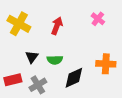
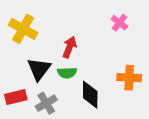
red arrow: (57, 26) -> (69, 47), moved
black triangle: (32, 57) -> (39, 69), size x1.5
black diamond: (74, 78) -> (90, 95), turned -65

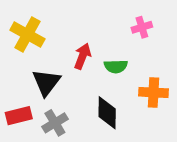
pink cross: (119, 23) -> (142, 27), turned 35
green semicircle: (67, 73) -> (116, 66), moved

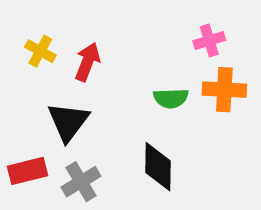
yellow cross: (27, 35) -> (40, 51), size x0.6
red arrow: (82, 56) -> (87, 62), moved
orange cross: (153, 92) -> (224, 90), moved

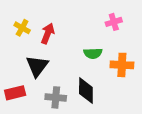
orange cross: (224, 90) -> (122, 65), moved
gray cross: (81, 182) -> (56, 97), moved, turned 36

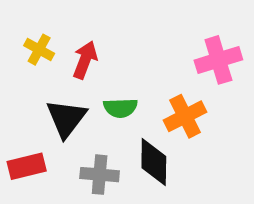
pink cross: (114, 22) -> (218, 60), moved, size x1.5
green semicircle: (93, 53) -> (120, 108), moved
orange cross: (122, 65) -> (185, 116), moved, turned -30

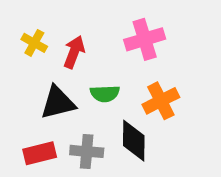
pink cross: (218, 60) -> (145, 39), moved
black triangle: (66, 118) -> (58, 103), turned 39
red rectangle: (27, 166) -> (40, 153), moved

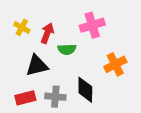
green semicircle: (105, 94) -> (67, 49), moved
orange cross: (161, 101) -> (115, 64), moved

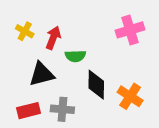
pink cross: (92, 25) -> (130, 30), moved
orange cross: (115, 64) -> (130, 96), moved, turned -30
black diamond: (85, 90) -> (96, 85), moved

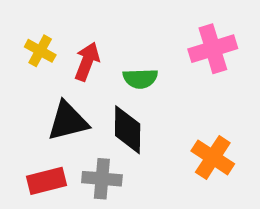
green semicircle: (75, 56) -> (140, 79), moved
black diamond: (96, 85) -> (128, 130), moved

